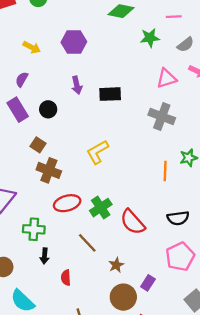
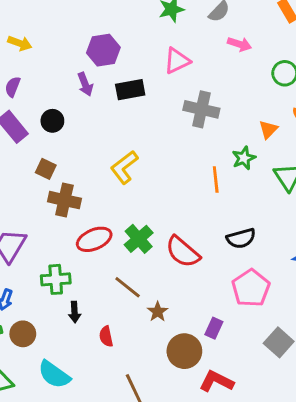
purple hexagon: (74, 42) -> (103, 50), moved
pink triangle: (166, 78) -> (177, 61), moved
brown star: (116, 265) -> (158, 312), moved

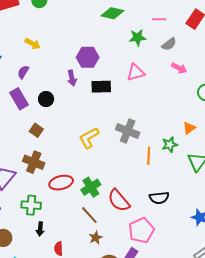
gray cross: (201, 109) -> (128, 131), moved
brown cross: (64, 200) -> (34, 162), moved
brown line: (128, 287) -> (89, 215), moved
pink pentagon: (251, 288) -> (141, 230), moved

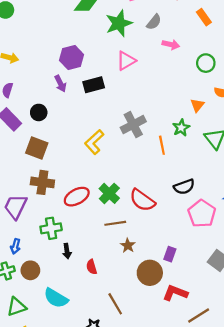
green star: (137, 37) -> (119, 23), size x1.4
brown square: (36, 130) -> (37, 148), size x1.5
gray cross: (128, 131) -> (133, 125), turned -35
brown line: (89, 215) -> (115, 223), turned -42
pink pentagon: (141, 230) -> (202, 214), moved

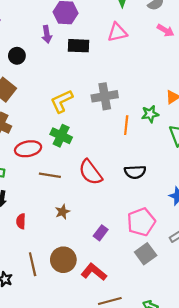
green cross: (109, 193) -> (61, 136), moved, turned -36
pink pentagon: (202, 214) -> (141, 222), moved
brown line: (115, 223) -> (50, 175), moved
brown circle: (150, 273) -> (63, 260), moved

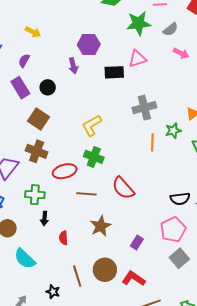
black rectangle: (79, 46) -> (114, 72), moved
gray cross: (105, 96) -> (144, 108), moved
black semicircle: (135, 172) -> (180, 199), moved
brown star: (62, 212) -> (101, 226), size x1.5

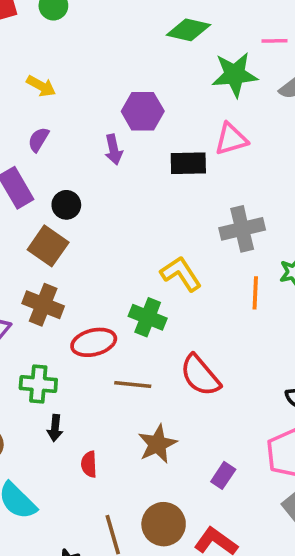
purple semicircle: (24, 61) -> (38, 140), moved
black circle: (48, 87) -> (66, 205), moved
yellow L-shape: (92, 125) -> (181, 274), moved, turned 85

